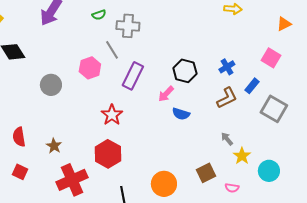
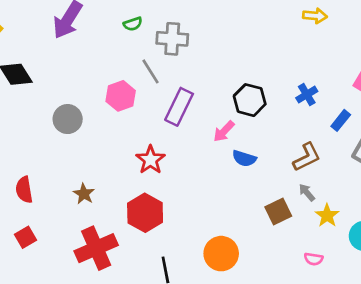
brown L-shape: (227, 98) -> (307, 157), moved
brown star: (54, 146) -> (84, 194), moved
red square: (20, 172) -> (25, 237), turned 35
brown square: (206, 173) -> (278, 211), moved

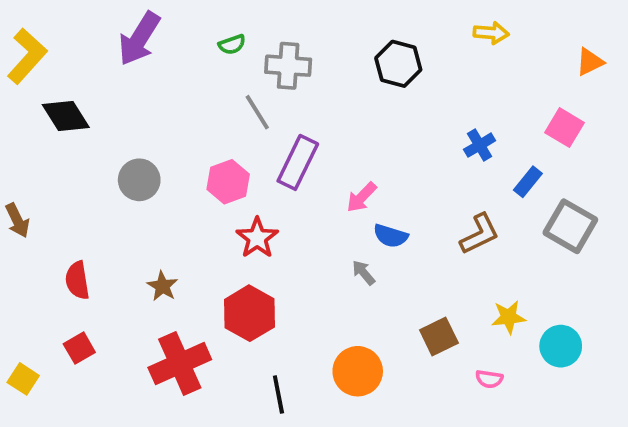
pink hexagon: (121, 96) -> (228, 182), moved
black hexagon: (250, 100) -> (398, 64), moved
gray arrow: (307, 192) -> (364, 273), moved
brown square: (278, 211) -> (439, 336), moved
yellow star: (327, 216) -> (509, 317), turned 30

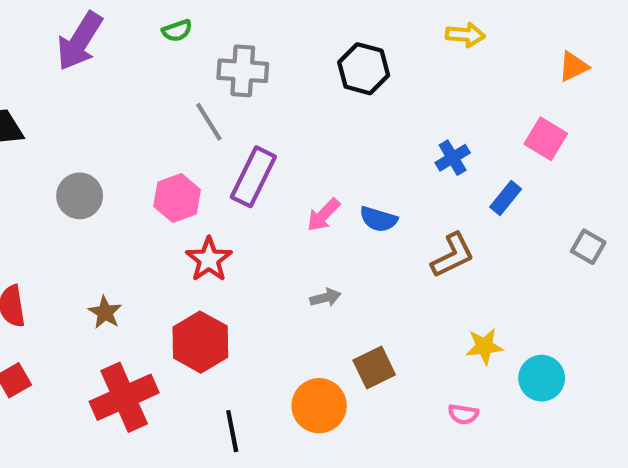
green semicircle: (232, 44) -> (177, 31), moved
gray square: (570, 226) -> (588, 247), moved, size x0.6
blue semicircle: (391, 236) -> (378, 219), moved
gray arrow: (364, 273) -> (325, 298), turned 116
brown square: (439, 336) -> (374, 368), moved

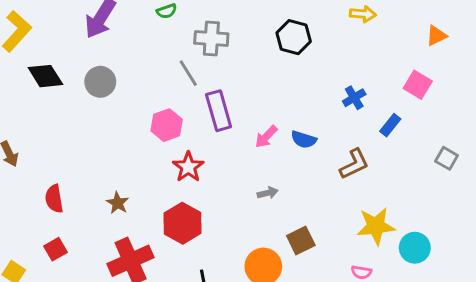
purple rectangle: (253, 177) -> (219, 111), turned -42
gray circle: (80, 196) -> (100, 82), moved
yellow star: (484, 346) -> (376, 226), size x1.5

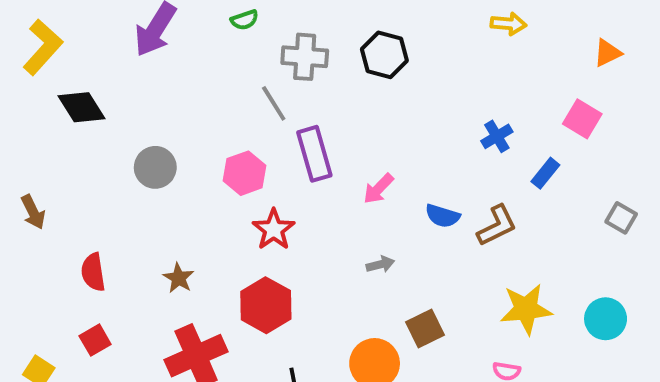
black hexagon: (294, 37) -> (384, 55), moved
gray circle: (100, 82) -> (155, 167), moved
blue semicircle: (304, 140) -> (443, 216), moved
cyan circle: (415, 248) -> (606, 319), moved

